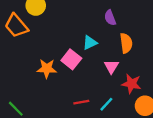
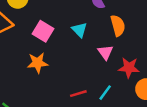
cyan triangle: (90, 43) -> (79, 30), turned -42
pink square: (71, 59) -> (43, 31), moved

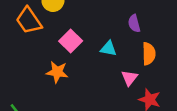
cyan triangle: (79, 30) -> (108, 49), turned -49

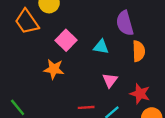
purple semicircle: (134, 23) -> (125, 23), size x1.5
pink triangle: (129, 78) -> (110, 80), moved

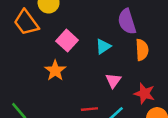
cyan triangle: (101, 47) -> (103, 46), turned -42
orange star: (54, 69) -> (55, 71), turned 30

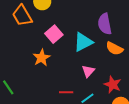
cyan triangle: (103, 46) -> (83, 42), size x1.5
orange semicircle: (142, 50) -> (114, 48), turned 114

